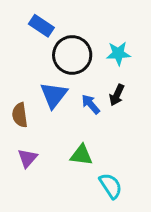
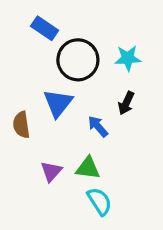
blue arrow: (91, 104) -> (98, 126), moved
purple triangle: (28, 158) -> (51, 171), moved
cyan semicircle: (111, 186) -> (100, 201), moved

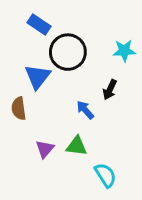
cyan star: (128, 58) -> (124, 51), moved
blue triangle: (58, 103) -> (38, 77), moved
cyan semicircle: (100, 201) -> (105, 175), moved

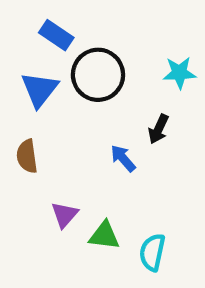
blue triangle: (38, 77) -> (40, 89), moved
green triangle: (77, 146) -> (104, 236), moved
cyan semicircle: (105, 175) -> (152, 252), turned -135

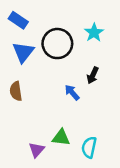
blue rectangle: (56, 35) -> (18, 20), moved
cyan star: (179, 73) -> (94, 33), moved, turned -30
purple triangle: (65, 215) -> (37, 150), moved

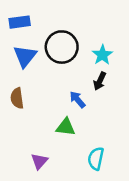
blue rectangle: (18, 20) -> (20, 22), turned -42
cyan star: (94, 33) -> (102, 55), moved
green triangle: (61, 138) -> (66, 127), moved

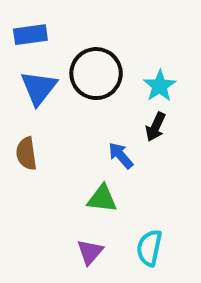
purple triangle: (39, 161) -> (90, 252), moved

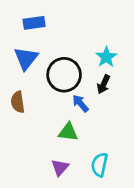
blue rectangle: (30, 35) -> (34, 23), moved
black circle: (96, 74) -> (64, 75), moved

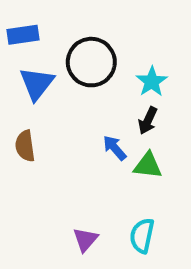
blue rectangle: (34, 23) -> (23, 35), moved
black circle: (64, 75) -> (91, 62), moved
green triangle: (68, 132) -> (148, 165), moved

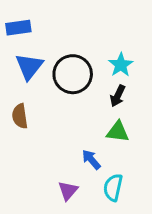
black circle: (91, 62) -> (73, 74), moved
blue arrow: (115, 148) -> (91, 160), moved

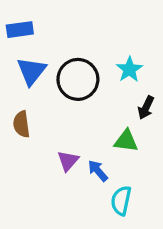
black arrow: (118, 96) -> (146, 108), moved
purple triangle: (68, 191) -> (68, 161), moved

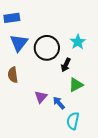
black arrow: (146, 108) -> (66, 65), moved
green triangle: (126, 141) -> (76, 85), turned -35

